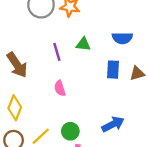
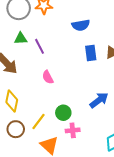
blue semicircle: (122, 38) -> (81, 25), moved
green triangle: (83, 44) -> (21, 38), moved

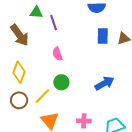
green circle: (63, 113) -> (61, 82), moved
pink cross: (73, 130) -> (84, 121), moved

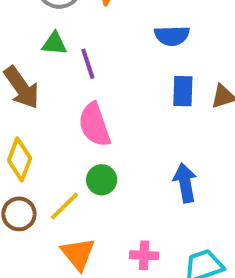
pink semicircle: (57, 54) -> (94, 125), size x1.6
blue arrow: (104, 83) -> (185, 183), turned -72

